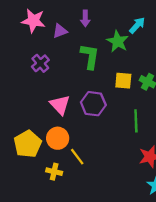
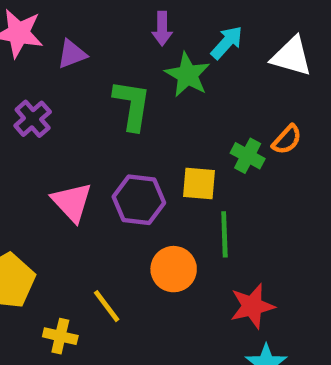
purple arrow: (85, 18) -> (162, 29), moved
yellow square: (123, 81) -> (199, 184), moved
orange circle: (58, 138) -> (174, 269), moved

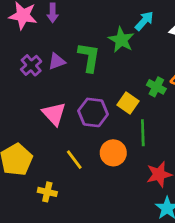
purple arrow: (162, 29) -> (53, 13), moved
purple triangle: (72, 54) -> (57, 61), moved
yellow square: (199, 184) -> (128, 103), turned 30
yellow line: (107, 306) -> (74, 160), moved

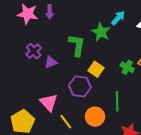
purple triangle: (57, 61) -> (51, 62), moved
yellow square: (128, 103) -> (96, 69), moved
pink triangle: (54, 114) -> (49, 102), moved

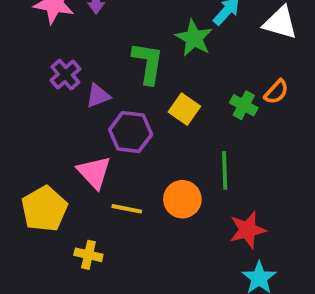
purple hexagon: (80, 86) -> (131, 132), moved
yellow line: (66, 122) -> (127, 209), turned -42

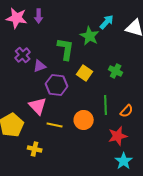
orange semicircle: (276, 92) -> (127, 111), moved

